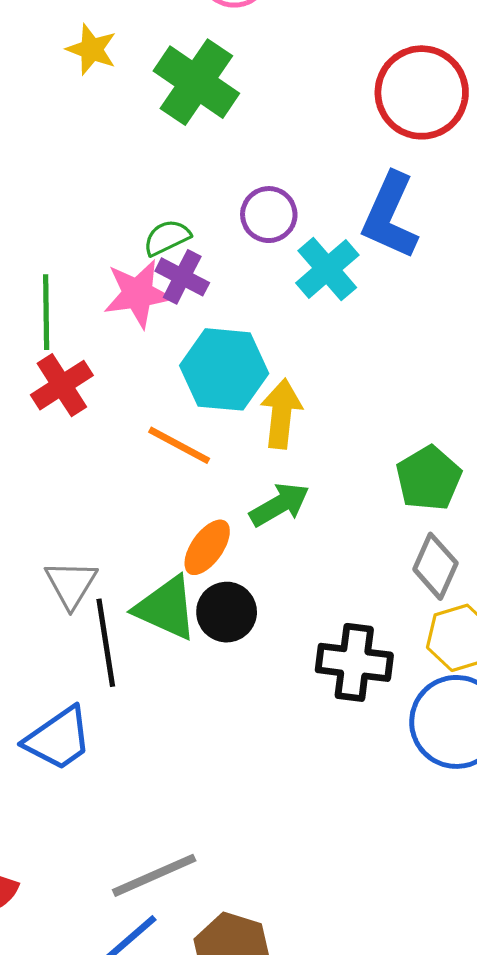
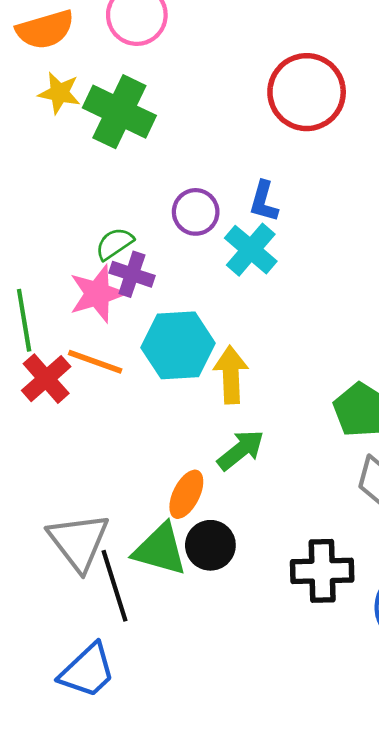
yellow star: (92, 49) -> (59, 93), moved
blue L-shape: (390, 216) -> (264, 201), moved, size x0.6
orange line: (179, 445) -> (95, 362), moved
gray triangle: (71, 584) -> (79, 542), size x1.4

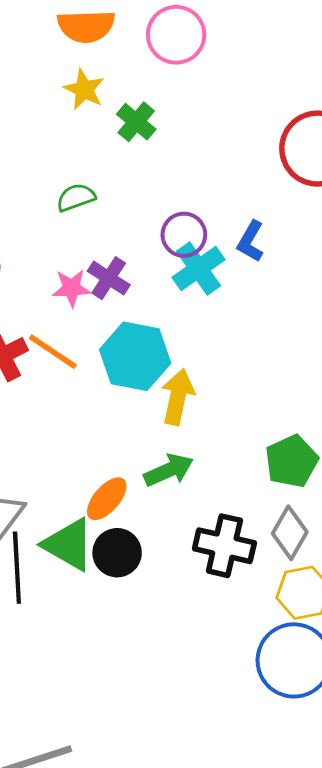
green cross: (119, 112) -> (136, 122), size x0.6
green semicircle: (114, 244) -> (76, 197), moved
cyan cross: (251, 250) -> (198, 269), moved
pink star: (97, 294) -> (71, 288), size x0.7
black cross: (322, 571) -> (224, 546), moved

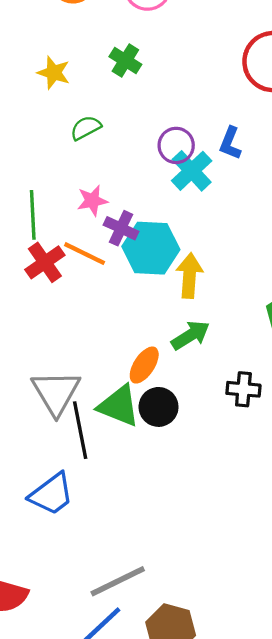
yellow star: (84, 90) -> (54, 73), moved
purple cross: (109, 278) -> (121, 228), moved
black cross: (224, 546) -> (243, 389), size x0.7

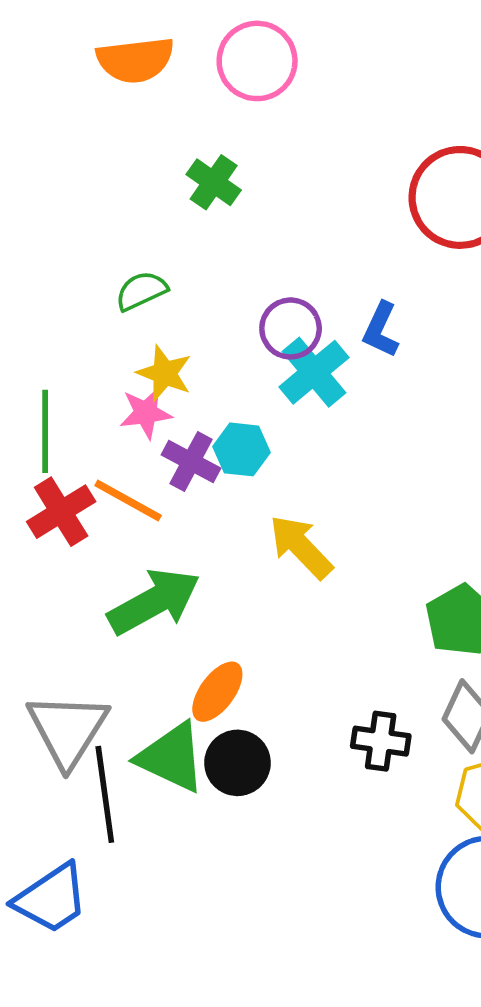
yellow star: (54, 73) -> (164, 373), moved
cyan hexagon: (151, 248) -> (242, 449), moved, size x0.6
yellow arrow: (189, 276) -> (301, 547), turned -51
green arrow: (191, 335) -> (154, 602), moved, size x1.4

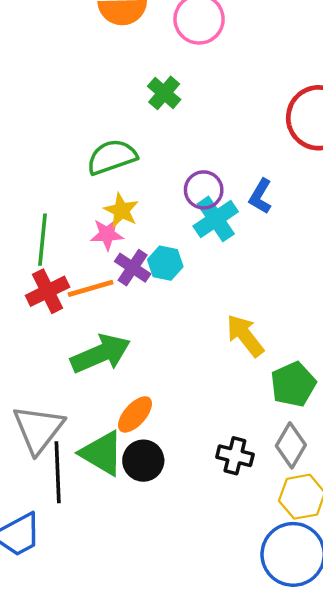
green semicircle: (141, 291) -> (112, 157), size x1.5
orange line: (128, 500) -> (91, 288), turned -51
yellow arrow: (301, 547) -> (245, 336), moved

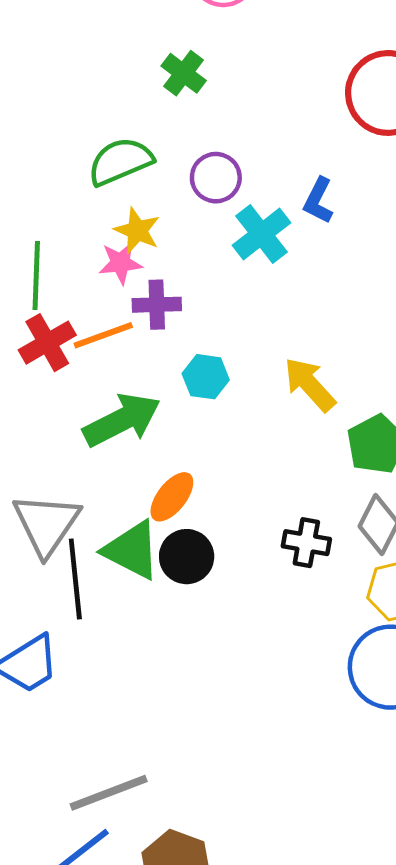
purple circle: (204, 190) -> (216, 178), moved
cyan hexagon: (165, 263) -> (206, 377), moved
purple cross: (133, 268) -> (157, 305), turned -32

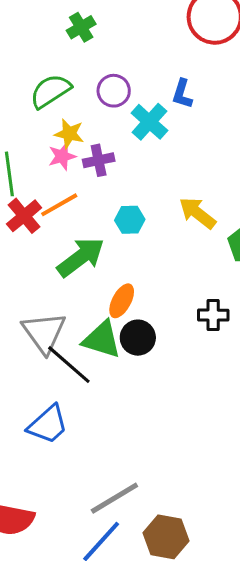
green cross: (184, 73) -> (81, 27), turned 32
purple cross: (157, 305) -> (99, 160), moved
black line: (75, 579) -> (69, 365), turned -33

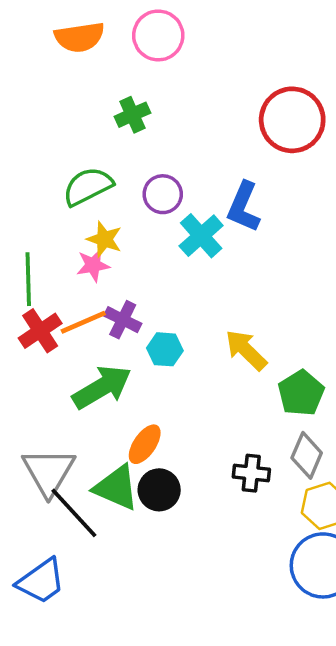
blue L-shape: (182, 94) -> (244, 207), size x1.4
purple cross: (99, 160) -> (123, 320), moved, turned 32

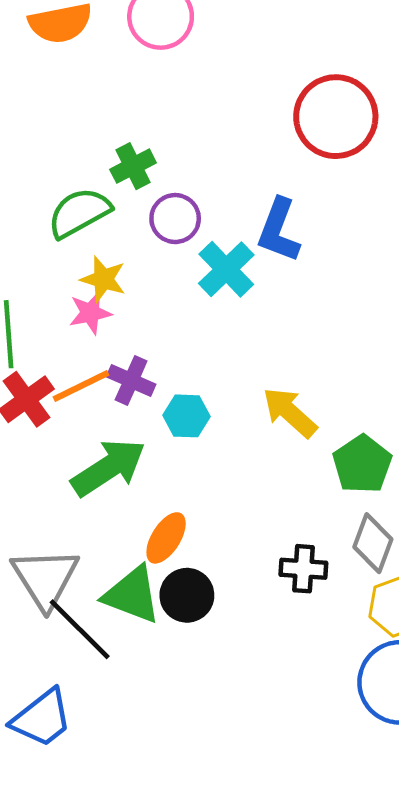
green cross: (132, 115) -> (133, 166), moved

